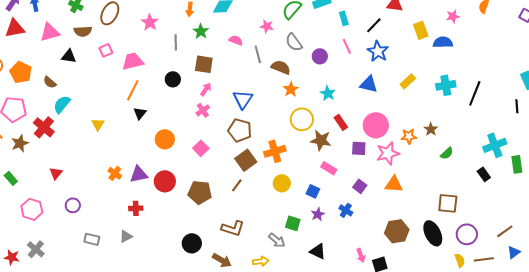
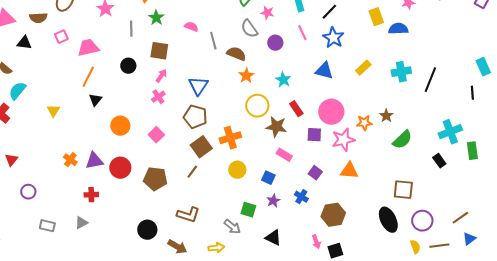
pink star: (267, 26) -> (267, 13), moved
green semicircle: (447, 153) -> (402, 140), size x1.5
brown hexagon: (397, 231) -> (333, 215), moved

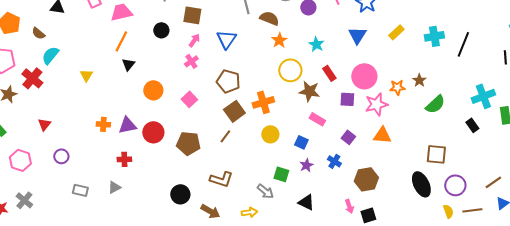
blue triangle: (324, 71) -> (357, 35), turned 48
blue triangle: (198, 86) -> (226, 39), moved
orange cross: (70, 160) -> (103, 124), turned -32

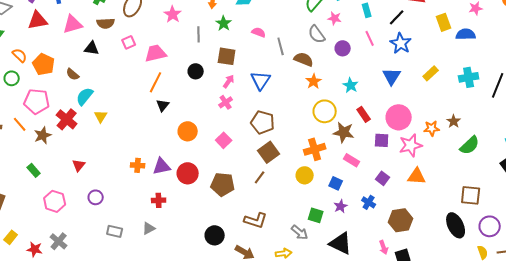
yellow triangle: (86, 75) -> (101, 116), moved
orange cross: (263, 102) -> (315, 149), moved
black triangle: (306, 202) -> (341, 243), size x1.4

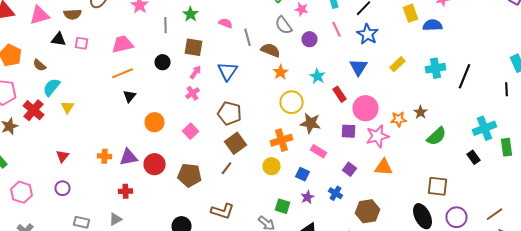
pink square: (129, 42) -> (82, 43), moved, turned 32
orange line: (156, 82) -> (122, 73), turned 40
red rectangle: (364, 114) -> (340, 94), moved
red triangle: (79, 165) -> (62, 156), moved

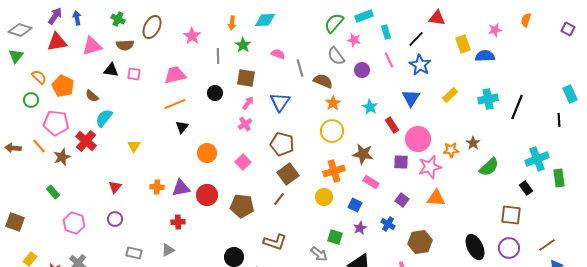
yellow circle: (292, 102) -> (332, 131), moved
yellow triangle: (68, 107) -> (134, 146), moved
brown square: (438, 186) -> (511, 215), moved

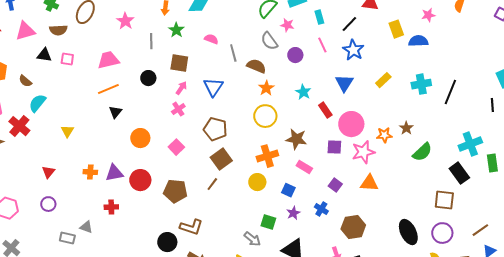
black rectangle: (526, 188) -> (459, 173), size x1.5
brown L-shape: (275, 242) -> (191, 227), moved
gray triangle: (168, 250) -> (86, 227), moved, turned 48

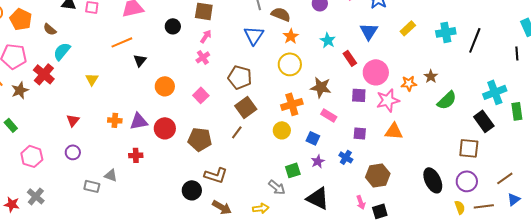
blue triangle: (213, 87) -> (254, 35), moved
orange line: (108, 89) -> (122, 42), moved
purple square: (335, 185) -> (360, 133), turned -32
green square: (268, 222) -> (293, 170), turned -35

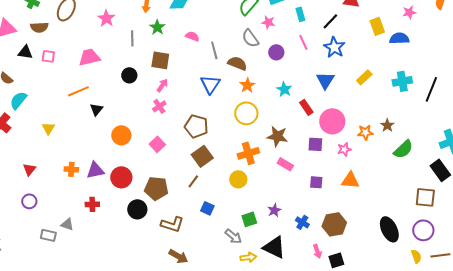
pink star: (388, 100) -> (344, 149), size x0.6
blue square: (313, 138) -> (207, 208), moved
blue cross: (346, 157) -> (302, 222), moved
black circle: (192, 190) -> (137, 209), moved
yellow arrow: (261, 208) -> (248, 257), moved

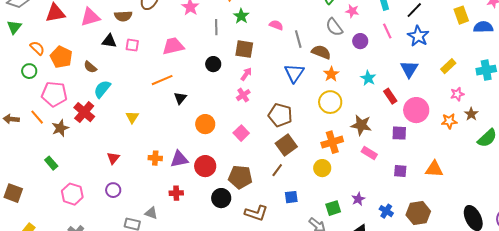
pink star: (344, 149) -> (457, 94), moved
blue square: (207, 208) -> (291, 197), turned -32

